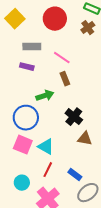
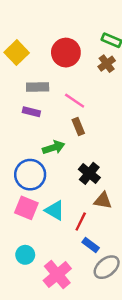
red line: (48, 170) -> (81, 221), moved

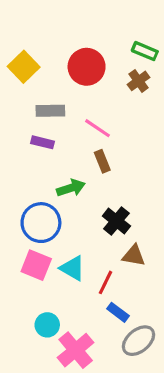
cyan circle: (25, 255) -> (47, 325), moved

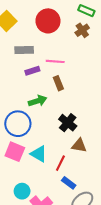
pink line: (98, 128) -> (55, 61), turned -30
purple rectangle: (42, 142) -> (32, 71), moved, turned -32

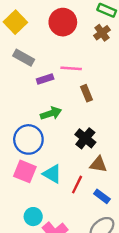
gray rectangle: (24, 50) -> (24, 58), moved, turned 30
brown rectangle: (58, 83) -> (87, 93), moved
blue rectangle: (69, 183) -> (102, 196), moved

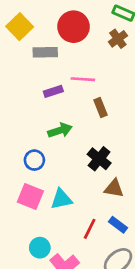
gray rectangle: (24, 58) -> (45, 52), moved, turned -30
blue circle: (28, 139) -> (34, 160), size x0.6
cyan triangle: (52, 174) -> (61, 199), turned -42
red line: (77, 185) -> (90, 229), moved

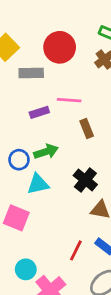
blue circle: (34, 160) -> (19, 160), moved
cyan triangle: (61, 199) -> (38, 184), moved

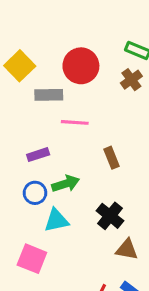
pink line: (69, 100) -> (75, 122), moved
purple rectangle: (39, 112) -> (38, 155), moved

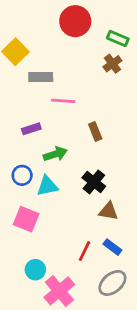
red circle: (81, 66) -> (75, 21), moved
blue circle: (35, 193) -> (22, 175), moved

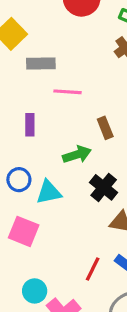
purple rectangle: (31, 129) -> (30, 125), turned -72
green arrow: (55, 154) -> (77, 155), moved

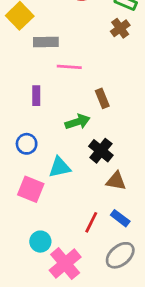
cyan triangle: (49, 192) -> (60, 167), moved

